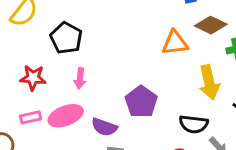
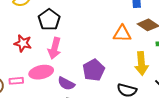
pink arrow: (80, 78) -> (54, 48), size x1.5
pink rectangle: (31, 117) -> (16, 81), moved

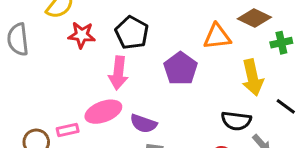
black pentagon: (49, 20) -> (132, 33), moved
red star: (23, 43) -> (82, 35), moved
purple pentagon: (94, 70) -> (181, 69), moved

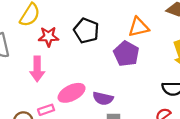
orange triangle: (217, 36) -> (139, 27), moved
pink arrow: (118, 73) -> (37, 69), moved

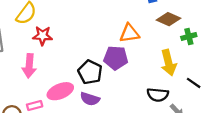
black pentagon: (86, 31) -> (90, 72), moved
purple pentagon: (126, 54) -> (116, 58), turned -30

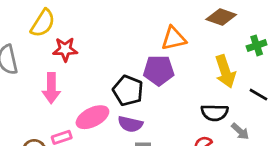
green cross: (189, 36) -> (257, 45), moved

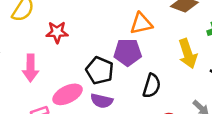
red star: (65, 49) -> (57, 32), moved
black semicircle: (215, 113) -> (152, 86), moved, turned -75

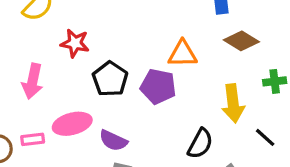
black pentagon: (100, 70) -> (110, 79), moved
black semicircle: (152, 86) -> (200, 144), moved

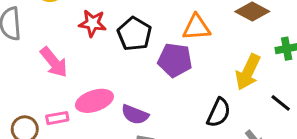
black pentagon: (110, 79) -> (134, 34), moved
pink arrow: (33, 81) -> (54, 62), turned -48
yellow arrow: (233, 103) -> (248, 72), turned 36

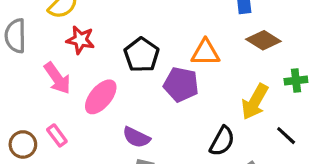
red star: (92, 23) -> (80, 40), moved
pink ellipse: (94, 101) -> (101, 97), moved, turned -36
pink rectangle: (57, 118) -> (57, 135), turned 60

